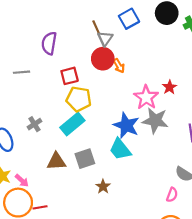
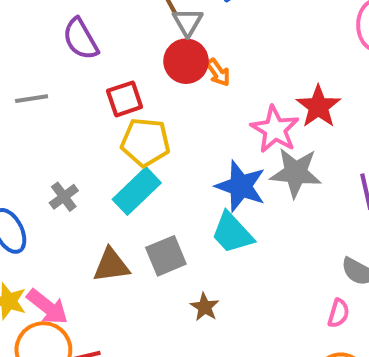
purple semicircle: (49, 43) -> (81, 39), turned -35
red star: (169, 87) -> (318, 107), size x1.5
pink arrow: (22, 180) -> (47, 307), size x1.5

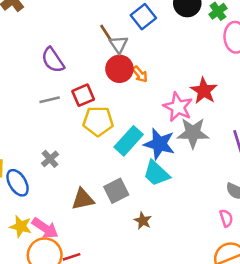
gray line: (32, 99) -> (50, 100), moved
cyan rectangle: (137, 191) -> (129, 141), moved
pink semicircle: (338, 313) -> (226, 218), turned -30

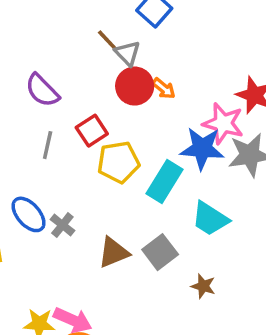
gray line: (50, 100) -> (48, 145), turned -54
blue star: (159, 144) -> (202, 148), moved
blue ellipse: (18, 183) -> (29, 214), moved
brown triangle: (83, 199) -> (114, 252), moved

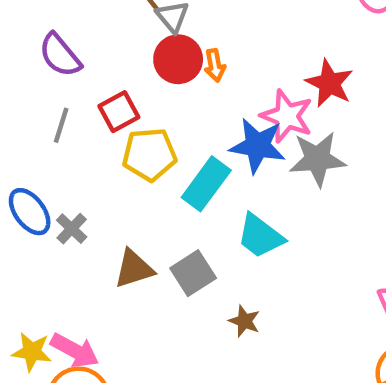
orange arrow: (164, 88) -> (215, 65), turned 35

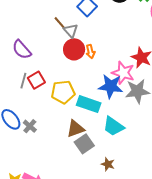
red square: (119, 112) -> (36, 80), moved
cyan rectangle: (206, 184) -> (89, 104), turned 75
brown triangle: (134, 269) -> (75, 129), moved

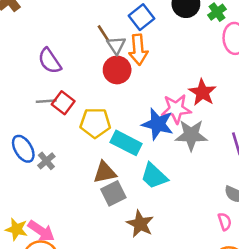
orange arrow: (90, 51) -> (138, 50), moved, size x1.6
pink star: (123, 73) -> (176, 109), turned -30
red square: (36, 80) -> (63, 103), turned -30
gray line: (23, 81) -> (46, 101), turned 63
brown star: (108, 164) -> (140, 224), size x1.5

